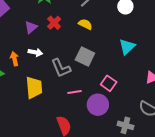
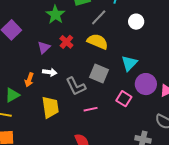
yellow semicircle: (85, 24) -> (98, 42), size x1.5
cyan triangle: (127, 47) -> (129, 63), moved
orange arrow: (14, 59) -> (29, 80), turned -144
purple circle: (98, 105) -> (146, 84), moved

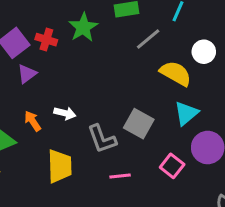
red cross: (66, 42) -> (46, 40), moved, turned -32
yellow semicircle: (98, 42) -> (176, 73), moved
purple triangle: (44, 48) -> (27, 74), moved
orange arrow: (29, 80) -> (33, 121), turned 120

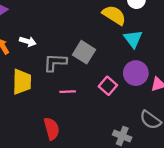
cyan triangle: (186, 113) -> (133, 39), moved, turned -30
gray L-shape: (102, 139) -> (55, 62), turned 110

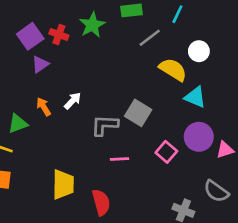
cyan triangle: (133, 39) -> (195, 97), turned -30
white arrow: (28, 41) -> (73, 101), turned -63
yellow trapezoid: (22, 82) -> (63, 184), moved

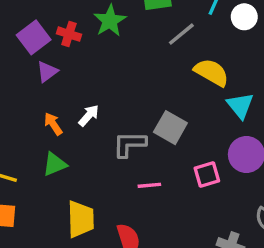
white circle: (199, 51) -> (244, 17), moved
cyan triangle: (195, 97) -> (240, 106), turned 30
green triangle: (18, 124) -> (55, 164), moved
pink square: (166, 152) -> (207, 175), turned 35

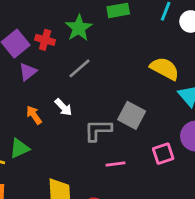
gray line: (181, 34) -> (79, 68), moved
white arrow: (89, 115) -> (63, 107), turned 96
green triangle: (55, 164) -> (19, 148), moved

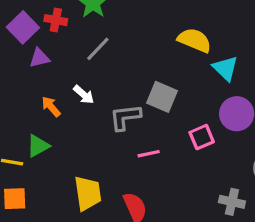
purple triangle: (28, 72) -> (39, 58), turned 30

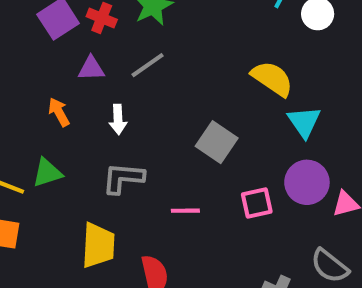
purple triangle: (39, 58) -> (91, 68), moved
white arrow: (84, 95) -> (118, 119), turned 35
orange arrow: (51, 107) -> (59, 112), moved
gray L-shape: (125, 117) -> (123, 178), moved

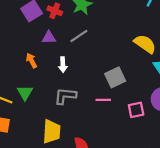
gray square: (217, 142) -> (115, 77), turned 30
green triangle: (47, 173) -> (25, 93), turned -42
pink line: (185, 211) -> (103, 100), moved

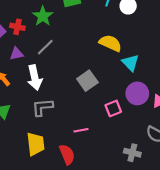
white arrow: (63, 65) -> (35, 78), size x1.6
pink line: (103, 100) -> (81, 130), moved

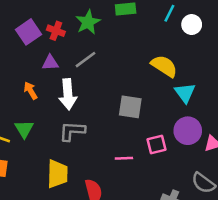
gray square: (87, 81) -> (130, 107), turned 36
pink line: (81, 130) -> (124, 158), moved

